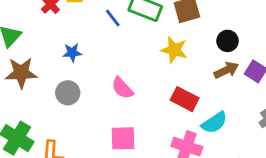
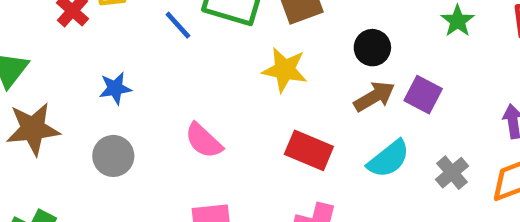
cyan semicircle: (214, 123) -> (389, 159), moved

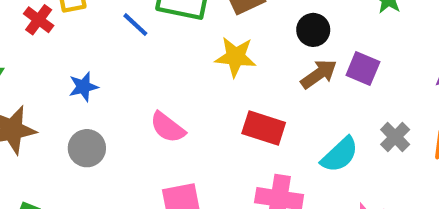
cyan semicircle: (389, 159) -> (340, 155), moved

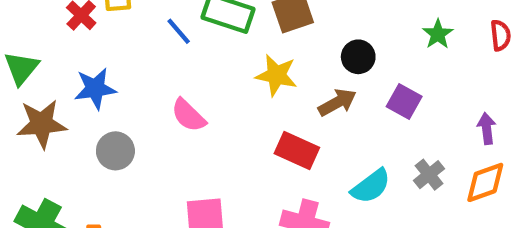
brown arrow: (319, 74) -> (337, 102), moved
blue star: (83, 87) -> (95, 89), moved, size x1.4
pink semicircle: (168, 127) -> (188, 115), moved

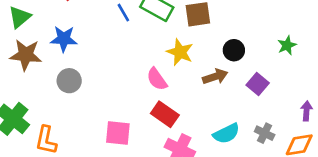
pink semicircle: (188, 115) -> (157, 79), moved
red rectangle: (297, 151) -> (165, 114), moved
gray cross: (429, 175) -> (265, 133), turned -36

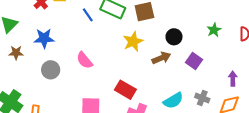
yellow star: (180, 52) -> (133, 41), turned 30
brown star: (26, 55) -> (16, 53), size x0.6
pink semicircle: (157, 79) -> (85, 60), moved

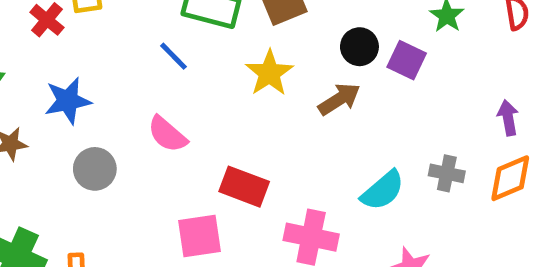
blue line: (88, 15) -> (173, 56), moved
purple square: (194, 61) -> (407, 60), moved
red rectangle: (125, 90) -> (244, 187), moved

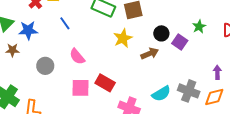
blue line: (173, 56) -> (65, 23), moved
blue star: (68, 101) -> (28, 30), moved
gray cross: (447, 173) -> (189, 91), size x1.5
pink square: (199, 236) -> (81, 88), moved

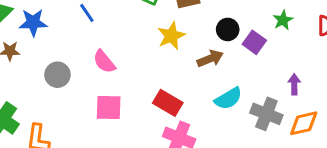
purple arrow: (217, 72) -> (294, 84), moved
red rectangle: (105, 83) -> (168, 103), moved
cyan semicircle: (161, 94) -> (228, 98), moved

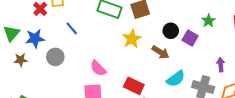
brown arrow: (210, 59) -> (160, 52), turned 60
pink semicircle: (104, 62) -> (98, 68), moved
gray circle: (57, 75) -> (55, 57), moved

